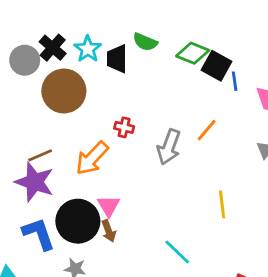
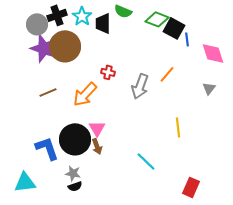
black cross: (53, 48) -> (57, 15), turned 30
purple star: (34, 182) -> (44, 48), moved

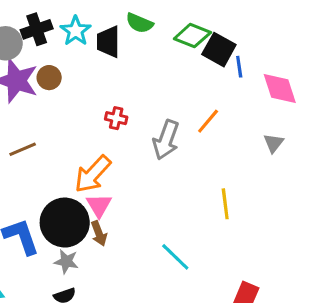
brown circle: (65, 46) -> (49, 78), size x0.5
orange arrow: (85, 94) -> (93, 174), moved
gray star: (73, 173) -> (66, 261), moved

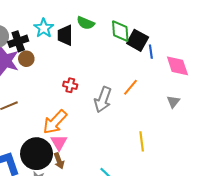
black cross: (37, 29) -> (18, 41), moved
green diamond: (192, 36) -> (120, 31), turned 65

